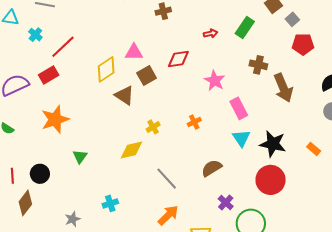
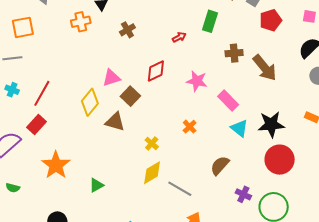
yellow diamond: (131, 150) -> (152, 173), moved
green triangle: (80, 156) -> (96, 185), moved, turned 42

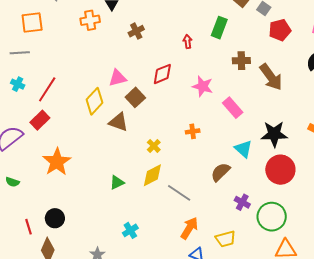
red arrow: (179, 37) -> (187, 41), turned -72
orange cross: (190, 127) -> (193, 131), turned 32
cyan triangle: (239, 128) -> (243, 149), moved
green triangle: (96, 185) -> (117, 182), moved

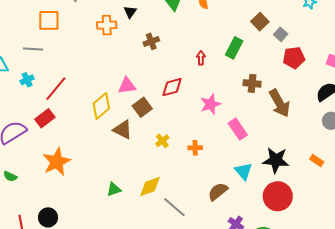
cyan cross: (18, 84) -> (27, 80), turned 32
pink star: (203, 86) -> (210, 104), turned 30
yellow cross: (154, 146) -> (162, 141), moved

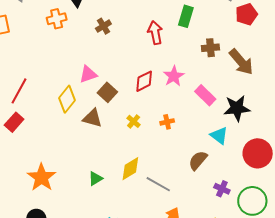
red arrow: (201, 58) -> (155, 33), size x1.6
red diamond: (172, 87) -> (144, 81), moved
black star: (276, 160) -> (237, 108), moved
orange star: (57, 162) -> (42, 177), moved

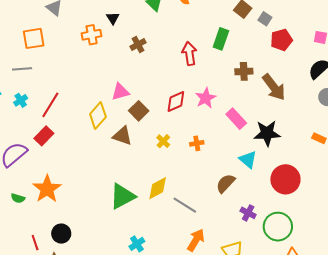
orange star: (42, 177) -> (47, 189), moved
green triangle: (95, 179) -> (122, 196), size x1.8

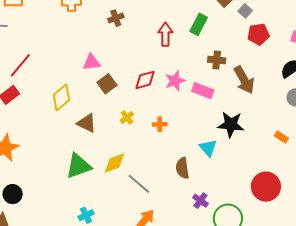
yellow diamond: (98, 116) -> (61, 97), moved
pink rectangle: (236, 119) -> (203, 91), moved, turned -35
brown triangle: (122, 136) -> (87, 123), moved
red circle: (285, 179) -> (266, 187), moved
brown semicircle: (226, 183) -> (182, 168), turned -60

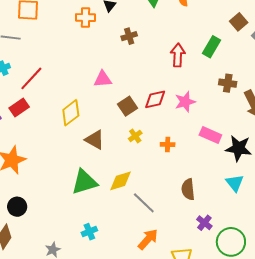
brown square: (107, 84) -> (128, 106), moved
pink rectangle: (203, 91) -> (210, 135), moved
cyan triangle: (208, 148) -> (235, 183), moved

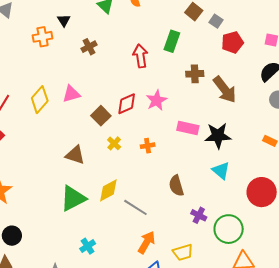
yellow diamond: (71, 113) -> (40, 100), moved

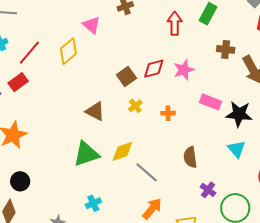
pink triangle: (71, 94) -> (91, 25), moved, turned 48

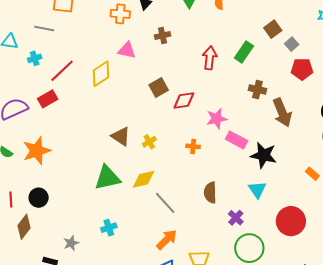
pink triangle: (91, 25) -> (127, 50), turned -36
pink star: (184, 70) -> (217, 119), moved
brown square: (126, 76) -> (159, 88), moved
yellow cross: (135, 106) -> (149, 142), moved
purple cross: (208, 190) -> (236, 218), moved

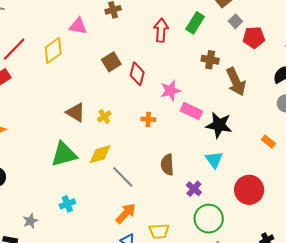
gray square: (292, 44) -> (235, 21), moved
red diamond: (184, 101) -> (137, 74), turned -65

